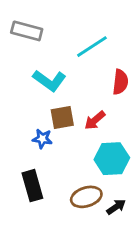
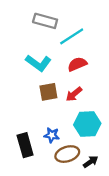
gray rectangle: (27, 31) -> (45, 21), moved
red semicircle: (120, 82) -> (77, 64), moved, turned -120
blue star: (42, 139) -> (52, 135), moved

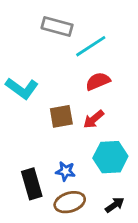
cyan L-shape: (38, 63) -> (22, 88), moved
brown ellipse: (67, 154) -> (70, 202), moved

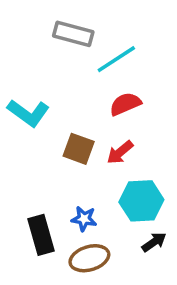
brown square: (61, 116) -> (79, 149), turned 30
black arrow: (115, 205) -> (154, 242), moved

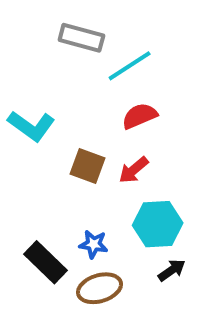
black rectangle: (41, 235) -> (45, 262), turned -30

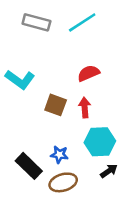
gray rectangle: (81, 38) -> (36, 22), moved
cyan line: (130, 66) -> (82, 22), moved
red arrow: (134, 170) -> (85, 107), turned 126

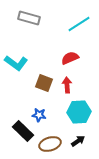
cyan line: (82, 22) -> (79, 24), moved
blue star: (59, 154) -> (39, 115), moved
black arrow: (109, 171) -> (78, 141), moved

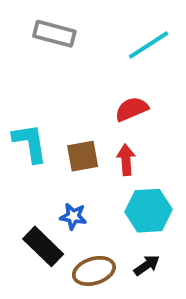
cyan L-shape: (16, 63) -> (30, 143), moved, turned -135
brown square: (44, 83) -> (83, 156), turned -30

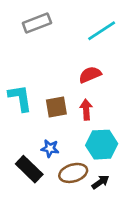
gray rectangle: (54, 34) -> (37, 23), turned -36
brown ellipse: (94, 271) -> (73, 173), moved

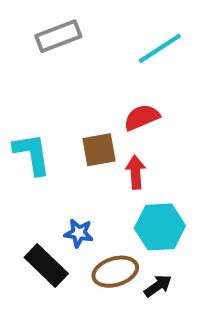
brown square: (56, 107) -> (99, 150), moved

